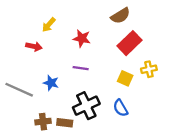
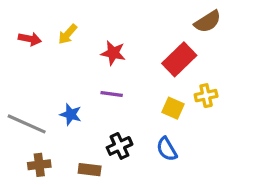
brown semicircle: (120, 16) -> (208, 22), moved
red arrow: (34, 46) -> (30, 39), moved
black cross: (86, 106) -> (119, 146), size x0.7
brown cross: (43, 122) -> (39, 165), moved

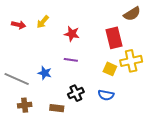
red rectangle: (179, 59) -> (114, 38), turned -60
yellow cross: (206, 96) -> (131, 61), size x1.5
blue semicircle: (167, 149) -> (106, 95), turned -49

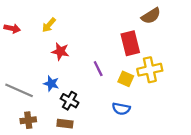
red arrow: (19, 25) -> (12, 28), moved
red star: (72, 34) -> (60, 51), moved
purple line: (71, 60) -> (98, 69), moved, turned 56
black cross: (76, 93) -> (70, 101), moved, turned -35

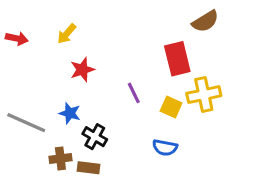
red star: (60, 51) -> (82, 70), turned -30
brown cross: (28, 120) -> (60, 158), moved

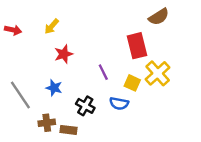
yellow cross: (204, 95) -> (158, 73), turned -30
gray line: (26, 123) -> (20, 95), turned 32
black cross: (95, 137) -> (85, 106), moved
blue semicircle: (165, 148) -> (119, 103), moved

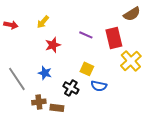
purple line: (103, 72) -> (86, 35), moved, turned -40
yellow square: (132, 83) -> (87, 69), moved

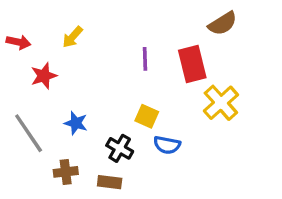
purple line: (86, 35) -> (145, 59), turned 64
red star: (53, 45) -> (44, 76), moved
brown rectangle: (57, 108) -> (110, 182), moved

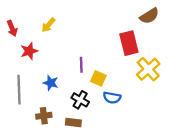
red arrow: (18, 42) -> (12, 28), turned 56
purple line: (145, 59) -> (81, 65), moved
gray line: (29, 133) -> (19, 90), turned 32

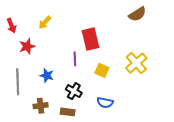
red rectangle: (129, 43) -> (91, 39), moved
yellow square: (98, 78) -> (102, 70), moved
blue semicircle: (112, 98) -> (105, 103), moved

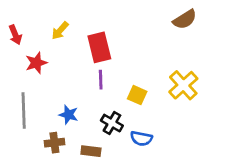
red rectangle: (91, 39) -> (99, 47), moved
blue star: (47, 76) -> (68, 115), moved
black cross: (74, 91) -> (112, 123), moved

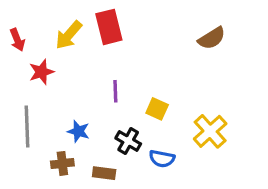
brown semicircle: (185, 19) -> (212, 38), moved
yellow arrow: (60, 31) -> (69, 35), size x1.4
red rectangle: (99, 47) -> (109, 27), moved
yellow cross: (183, 85) -> (210, 131), moved

